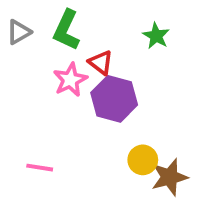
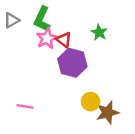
green star: (156, 36) -> (99, 32), moved
pink star: (70, 80) -> (47, 38), moved

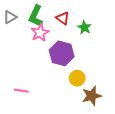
red triangle: (64, 40) -> (63, 18), moved
yellow circle: (91, 102) -> (77, 78), moved

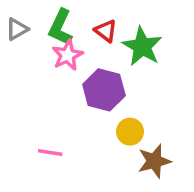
green star: (84, 28) -> (142, 46), size x1.6
pink line: (21, 91) -> (50, 152), moved

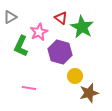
green L-shape: (61, 27) -> (21, 46), moved

